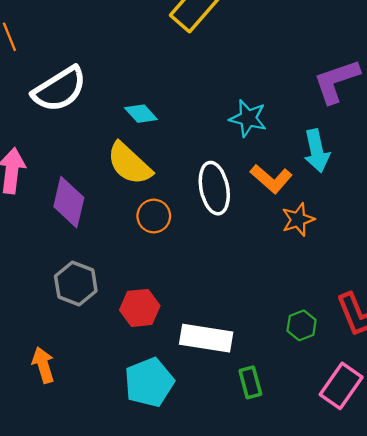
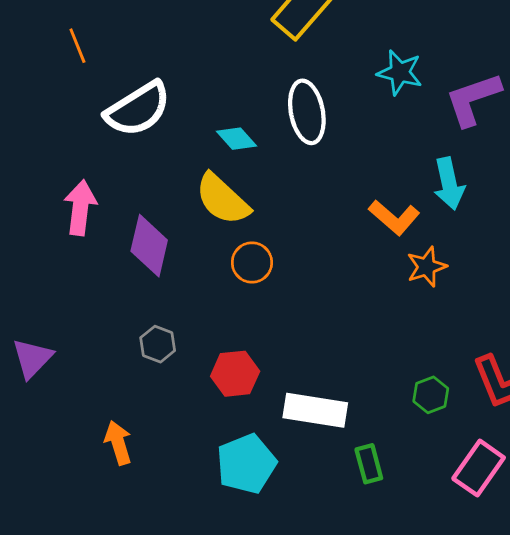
cyan star: (248, 118) -> (400, 72), moved
white ellipse: (214, 188) -> (307, 112), moved
gray hexagon: (76, 283) -> (158, 344), size x0.7

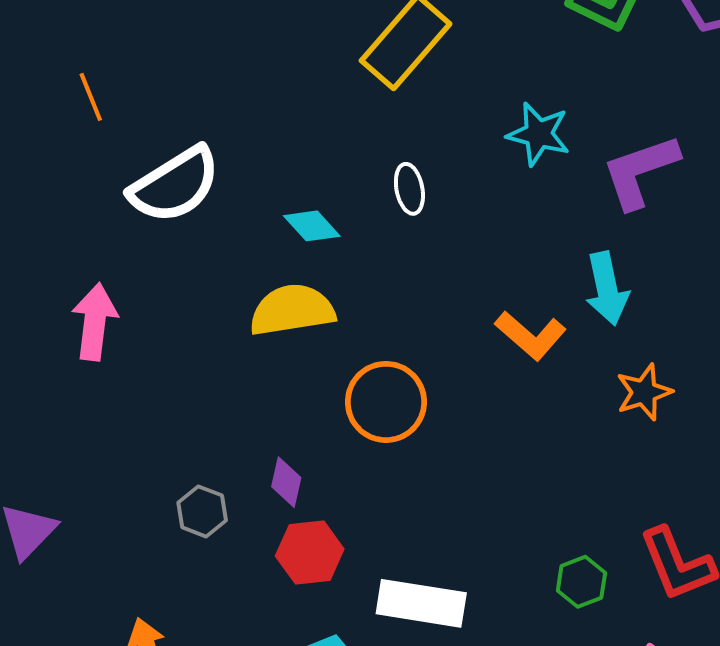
white ellipse: (307, 112) -> (409, 189), size x0.6
yellow semicircle: (222, 199) -> (292, 310), turned 128
purple diamond: (149, 246) -> (286, 482), moved, size x0.6
orange circle: (252, 263) -> (386, 402), moved, size x1.4
orange star: (427, 267) -> (644, 392), moved

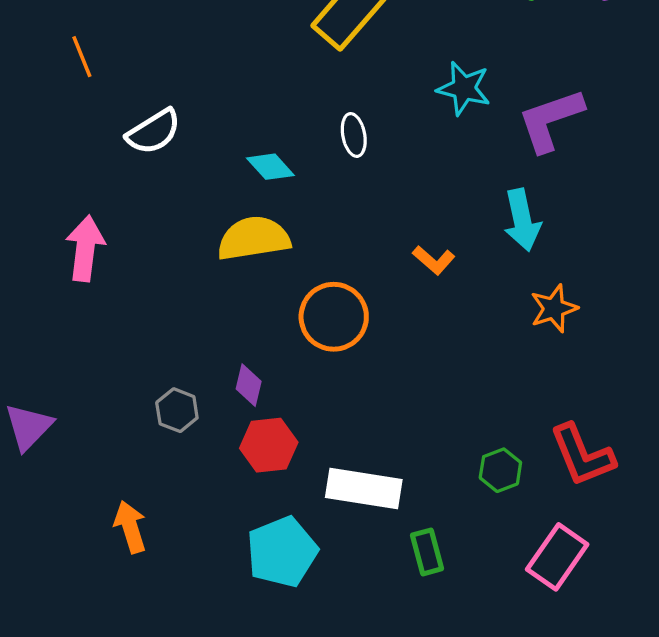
white semicircle: (175, 185) -> (154, 132), size x0.7
orange L-shape: (531, 335) -> (434, 260), moved, size x0.7

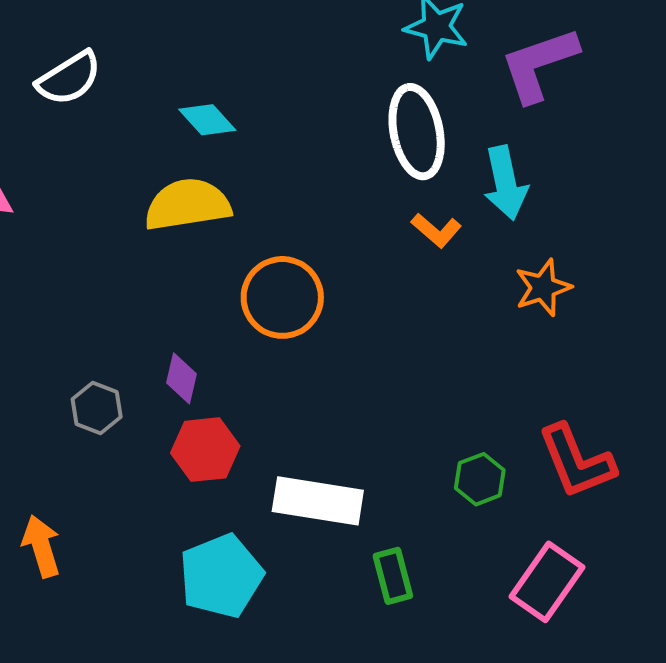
white ellipse: (354, 135) -> (417, 132), moved, size x1.8
orange L-shape: (434, 260) -> (436, 230), moved

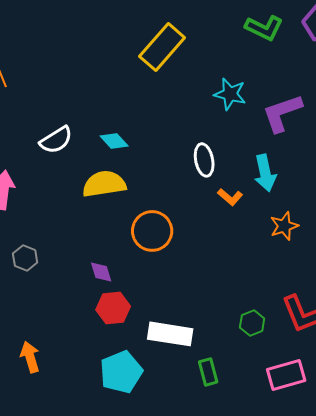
white semicircle: (69, 78) -> (56, 140), moved
white ellipse: (417, 132) -> (204, 160), moved, size x0.7
purple diamond: (182, 378) -> (101, 272), turned -30
gray hexagon: (97, 408) -> (25, 258), moved
pink rectangle: (547, 582) -> (286, 375), turned 39

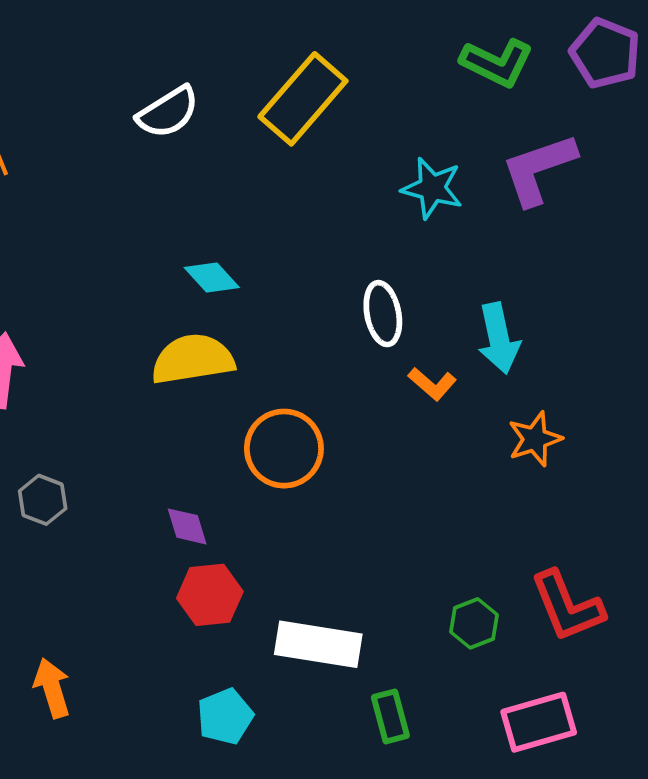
purple L-shape: (282, 113) -> (539, 169), moved
white semicircle: (56, 140) -> (168, 112), moved
cyan pentagon: (121, 372) -> (225, 716), size x0.7

